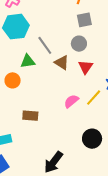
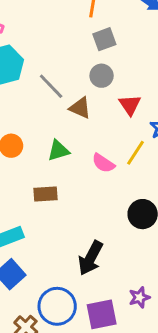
green triangle: (28, 61) -> (58, 151), moved
red triangle: (85, 67) -> (130, 105), moved
pink semicircle: (71, 101) -> (103, 163), turned -98

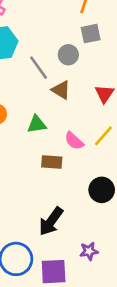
gray circle: (102, 76) -> (68, 55), moved
brown rectangle: (46, 194) -> (52, 162), moved
purple star: (139, 297) -> (89, 251), moved

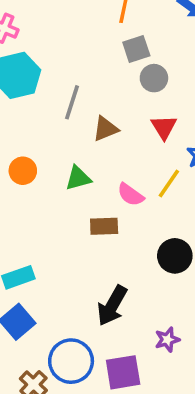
gray circle: (68, 55) -> (154, 78), moved
gray line: (39, 68) -> (72, 102), turned 60
brown triangle: (61, 90) -> (105, 129), turned -48

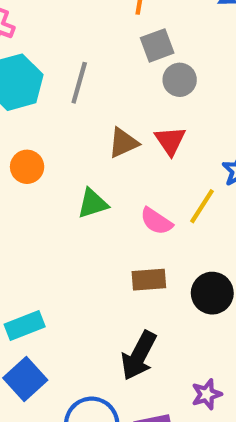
gray line: (72, 102) -> (79, 83), moved
red triangle: (164, 127) -> (170, 141), moved
orange circle: (23, 171) -> (27, 167), moved
brown rectangle: (104, 226) -> (149, 280), moved

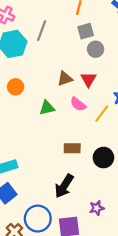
gray line: (79, 83) -> (42, 31), moved
pink semicircle: (156, 221) -> (78, 104), moved

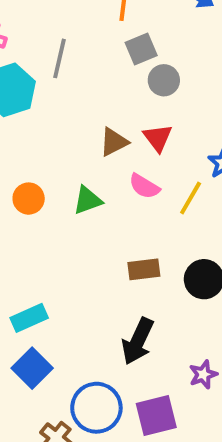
orange circle: (16, 87) -> (29, 199), moved

